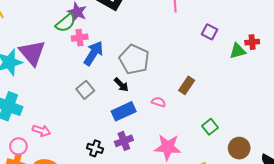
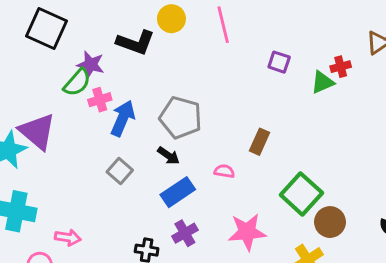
green square: (210, 127) -> (301, 194), size x1.8
brown circle: (239, 148) -> (330, 222), moved

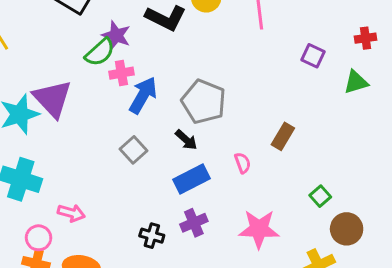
red cross: (341, 67) -> (366, 38), moved
pink semicircle: (224, 171) -> (243, 163), turned 54
green square: (301, 194) -> (320, 196), size x0.5

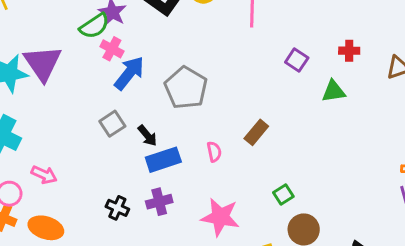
pink cross: (121, 73) -> (112, 49), turned 30
black arrow: (186, 140) -> (147, 136), moved

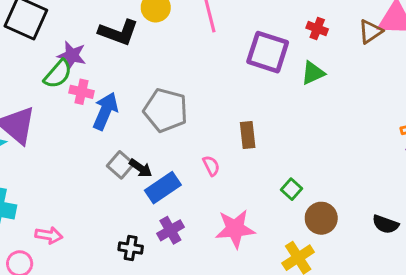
red cross: (349, 51) -> (317, 29), turned 36
purple square: (297, 60) -> (268, 52), size x1.8
gray square: (112, 124) -> (120, 165), moved
brown rectangle: (256, 132) -> (248, 135), turned -30

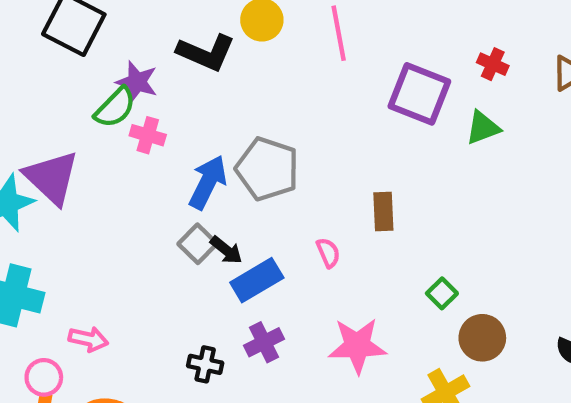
blue arrow: (105, 111) -> (208, 182), moved

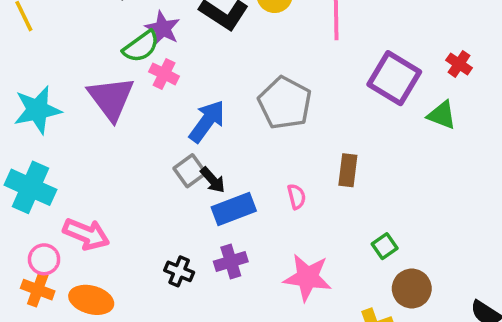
green triangle: (483, 128) -> (442, 115), turned 32
gray pentagon: (267, 169) -> (285, 103), moved
purple triangle: (52, 178) -> (111, 98), moved
pink arrow: (88, 339) -> (86, 234), size x1.4

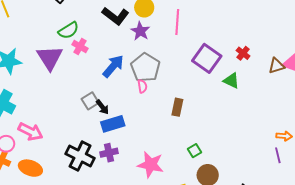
purple star: (163, 28) -> (140, 31), moved
blue arrow: (207, 121) -> (113, 66), moved
pink semicircle: (297, 197) -> (142, 86), moved
black cross: (179, 271) -> (80, 156), size x1.8

